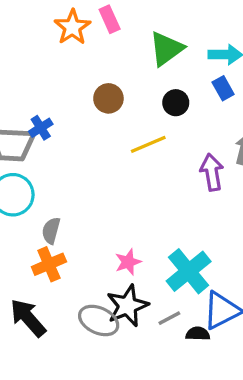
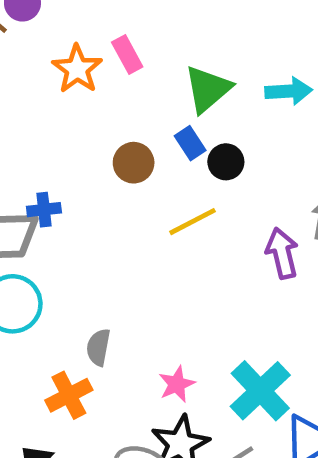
blue rectangle: (223, 88) -> (190, 143), moved
blue cross: (41, 128) -> (44, 210), turned 30
gray semicircle: (51, 231) -> (98, 347), moved

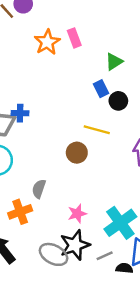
green triangle: (208, 89) -> (114, 62), size x0.7
brown circle: (134, 163) -> (77, 153), moved
yellow line: (192, 222) -> (97, 130), turned 35

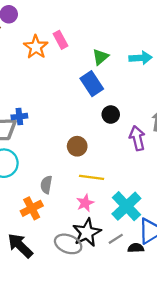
blue rectangle: (101, 89) -> (92, 84), size x1.5
black circle: (118, 101) -> (111, 115), moved
yellow line: (97, 130) -> (92, 177), moved

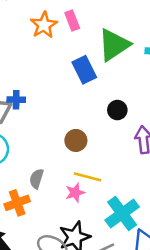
green triangle: (100, 57) -> (114, 45), size x1.8
blue rectangle: (92, 84) -> (84, 70), moved
pink star: (85, 203) -> (75, 193), moved

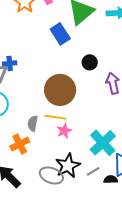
brown circle: (76, 140) -> (60, 90), size x1.8
yellow line: (88, 177) -> (55, 117), moved

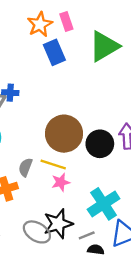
blue rectangle: (60, 34) -> (54, 52), moved
black circle: (90, 62) -> (100, 144), moved, size x1.5
black semicircle: (111, 179) -> (96, 250), moved

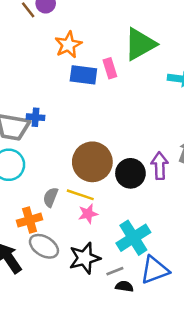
pink rectangle: (66, 22) -> (110, 68), moved
green triangle: (104, 46) -> (140, 44), moved
blue rectangle: (54, 52) -> (83, 75), turned -60
gray ellipse: (37, 232) -> (44, 246), moved

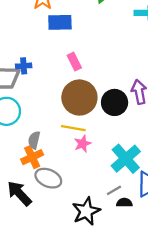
pink rectangle: (110, 68) -> (74, 62), moved
gray semicircle: (50, 197) -> (34, 140), moved
black star: (85, 258) -> (86, 211), moved

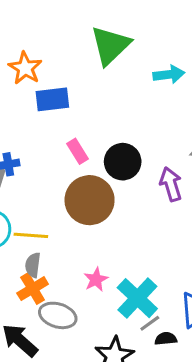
black circle: (115, 102) -> (123, 162), moved
yellow line: (73, 128) -> (31, 235), moved
pink star: (83, 144) -> (96, 279), moved
cyan cross: (126, 159) -> (137, 298), moved

